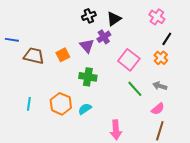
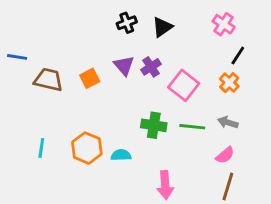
purple cross: (104, 37) -> (151, 67), moved
green cross: (88, 77) -> (154, 125), moved
green line: (135, 89) -> (192, 127), turned -42
cyan semicircle: (85, 109) -> (121, 155), turned 32

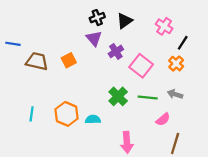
pink cross: (224, 24) -> (164, 26), moved
purple triangle: (124, 65) -> (94, 38), moved
green cross: (154, 125) -> (118, 96), turned 36
pink semicircle: (225, 155) -> (163, 119), moved

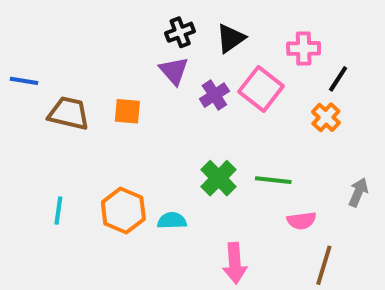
pink cross: (164, 26) -> (304, 48), turned -35
orange square: (69, 60) -> (127, 111), turned 32
pink square: (141, 66) -> (261, 89), moved
gray arrow: (175, 94) -> (358, 192), moved, turned 96
pink semicircle: (163, 119) -> (302, 221), turned 32

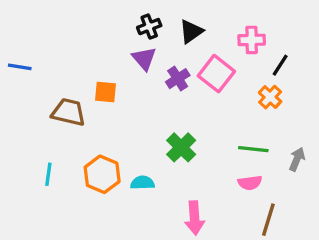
brown trapezoid: (69, 113) -> (69, 112), moved
green line: (273, 180) -> (253, 149), moved

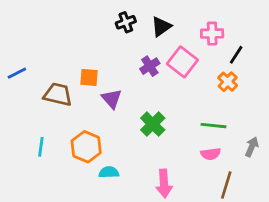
purple triangle: (144, 58) -> (112, 99), moved
blue line: (20, 67) -> (17, 73), moved, turned -36
gray arrow: (297, 159) -> (252, 147), moved
cyan semicircle: (142, 183) -> (109, 172), moved

